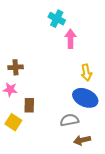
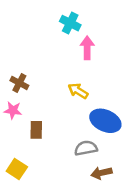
brown cross: (16, 67) -> (19, 83), turned 32
yellow arrow: (86, 73) -> (78, 91), moved, turned 133
yellow square: (13, 122) -> (17, 169), moved

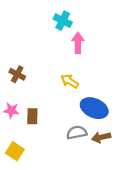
pink star: (13, 110) -> (11, 110), moved
brown arrow: (101, 173) -> (101, 137), moved

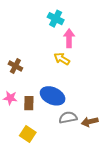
yellow arrow: (70, 81) -> (62, 59), moved
blue ellipse: (94, 108) -> (53, 96), moved
yellow square: (15, 151) -> (28, 134), moved

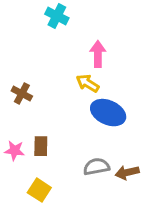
cyan cross: (56, 19) -> (57, 16), moved
blue ellipse: (53, 96) -> (108, 113), moved
pink star: (10, 98) -> (14, 151), moved

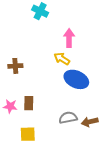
brown cross: (22, 94) -> (15, 66), turned -32
yellow square: (39, 190) -> (28, 134), turned -35

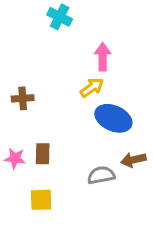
yellow arrow: (62, 59) -> (92, 88), turned 112
brown arrow: (90, 122) -> (133, 160), moved

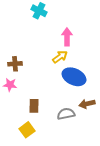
brown rectangle: (43, 154) -> (34, 106), moved
pink star: (15, 158) -> (10, 85), moved
yellow square: (41, 200) -> (27, 130), turned -35

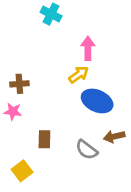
gray semicircle: (66, 114) -> (87, 150), turned -132
yellow square: (27, 130) -> (22, 171), moved

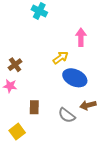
pink arrow: (88, 48) -> (81, 37), moved
brown cross: (19, 84) -> (15, 65), turned -32

